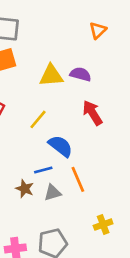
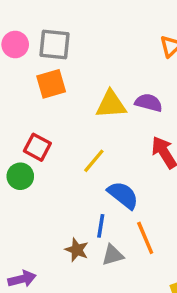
blue line: (43, 170) -> (101, 226), turned -66

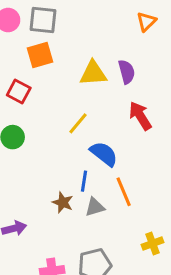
purple semicircle: (149, 103) -> (127, 72), turned 60
red square: (37, 147) -> (19, 91), moved

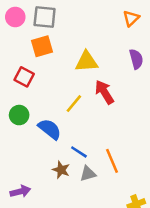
purple semicircle: (127, 72) -> (136, 59), moved
red arrow: (140, 116) -> (104, 92), moved
blue semicircle: (104, 154) -> (50, 129), moved
blue line: (84, 181) -> (79, 152), turned -66

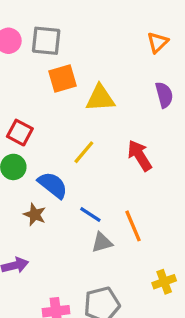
orange square: (42, 46) -> (63, 78), moved
red square: (24, 77) -> (20, 133), moved
red arrow: (104, 92) -> (140, 155), moved
brown star: (61, 170) -> (35, 215), moved

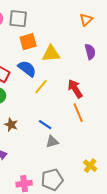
blue semicircle: (53, 185) -> (27, 69), moved
orange line: (133, 226) -> (78, 113), moved
yellow cross: (164, 282) -> (90, 166), turned -32

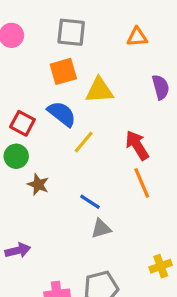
gray square: (18, 19) -> (71, 32), moved
orange triangle: (86, 20) -> (137, 37), moved, turned 40
brown star: (11, 125) -> (38, 185), moved
yellow cross: (90, 166) -> (161, 266), turned 32

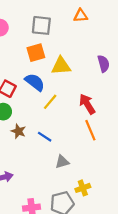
orange triangle: (137, 37) -> (81, 16), moved
blue line: (90, 202) -> (45, 137), moved
yellow cross: (161, 266) -> (83, 188), moved

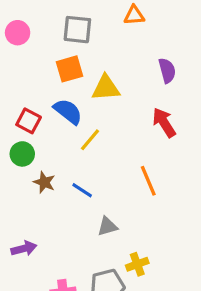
purple semicircle: (104, 64) -> (167, 70), moved
red arrow: (87, 104) -> (164, 122), moved

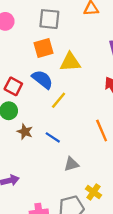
yellow cross: (137, 264) -> (93, 192), turned -35

